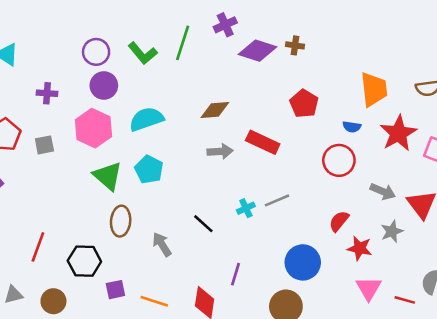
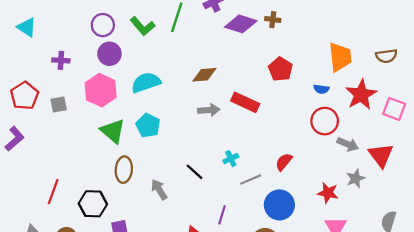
red circle: (339, 160) -> (325, 121), moved
gray line: (277, 200) -> (251, 180), moved
red semicircle: (339, 221) -> (284, 162), moved

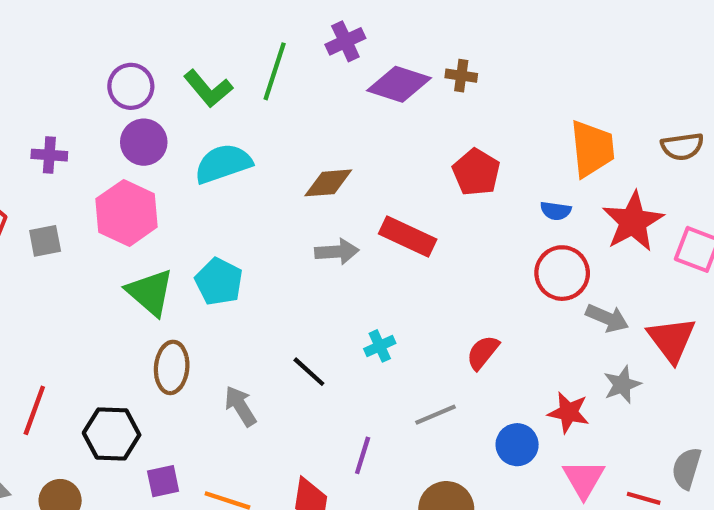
cyan semicircle: (146, 82) -> (223, 164), moved
gray line: (251, 180) -> (436, 415), moved
blue circle: (279, 205) -> (517, 445), moved, size x0.7

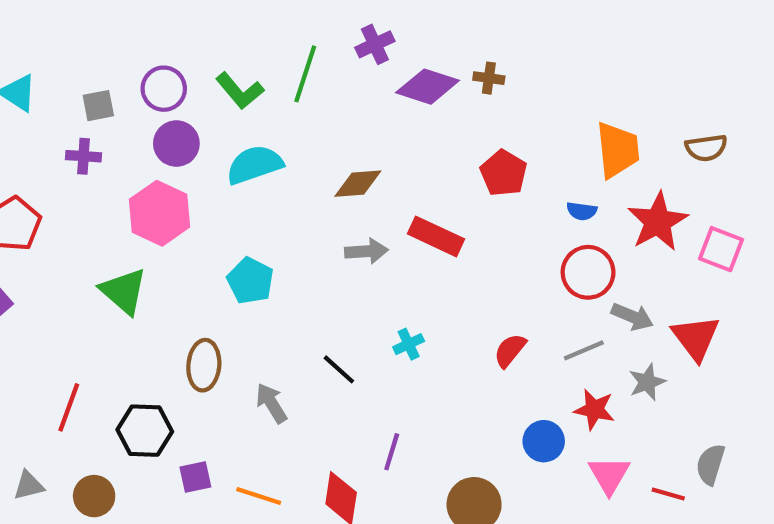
gray square: (45, 241) -> (98, 106), moved
green triangle: (150, 292) -> (124, 291), moved
gray line: (436, 415) -> (584, 350), moved

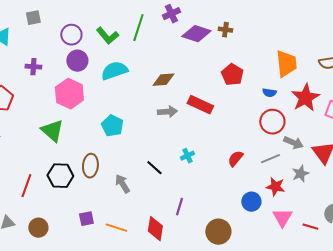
gray square: (98, 106) -> (33, 18), moved
black hexagon: (145, 431) -> (60, 176), moved

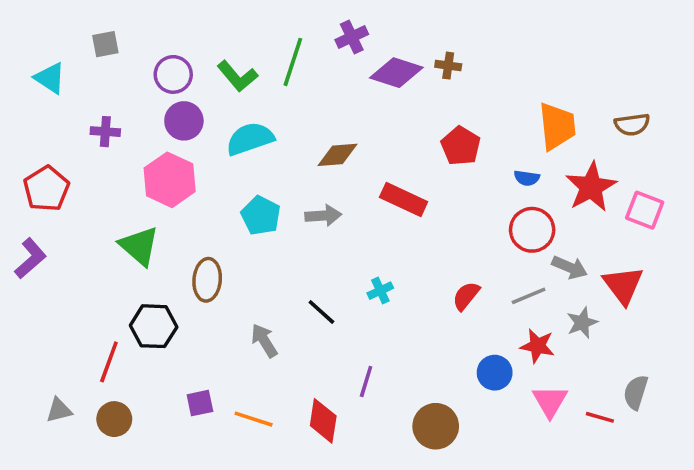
gray arrow: (167, 112) -> (323, 216), moved
cyan pentagon: (112, 126) -> (261, 216), moved
brown ellipse: (90, 166) -> (207, 280), moved
red line: (26, 186) -> (109, 362), moved

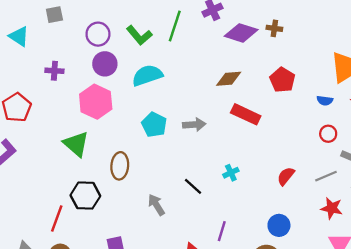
brown diamond: (337, 155) -> (229, 79), moved
red circle: (532, 230) -> (328, 134), size x0.6
blue circle: (495, 373) -> (279, 225), moved

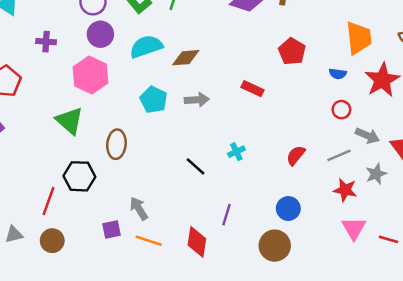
brown diamond: (229, 79) -> (186, 58), moved
red rectangle: (246, 114) -> (252, 89), size x0.7
gray arrow: (156, 205) -> (139, 208), moved

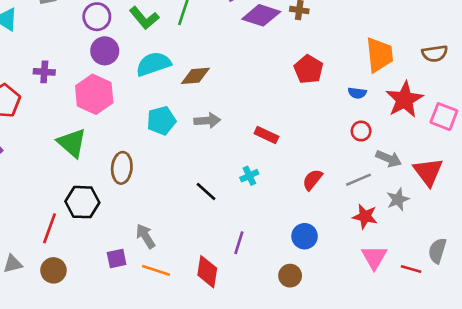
purple cross: (46, 42) -> (44, 72), moved
red rectangle: (252, 89) -> (266, 135), moved
cyan pentagon: (154, 100) -> (161, 121), turned 30
brown circle: (275, 246) -> (290, 276), size x0.7

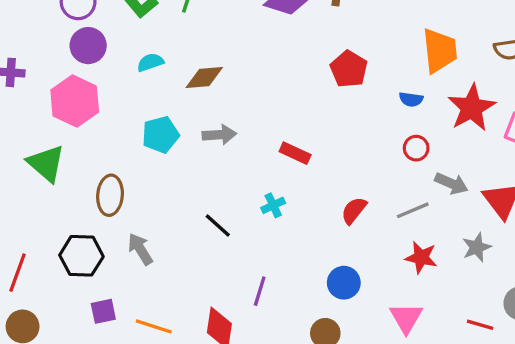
cyan semicircle: (153, 64) -> (150, 62), size x0.6
gray star: (398, 199) -> (477, 247), moved
black hexagon: (82, 202) -> (81, 256), moved
gray arrow: (145, 236) -> (140, 249), moved
pink triangle: (374, 257) -> (406, 318), moved

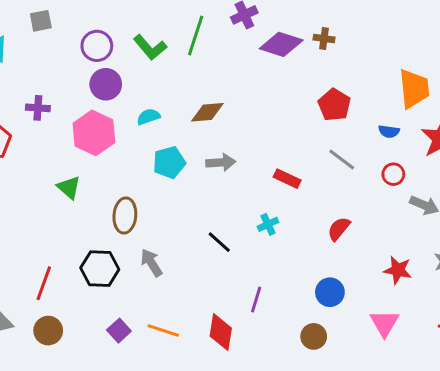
cyan semicircle: (150, 62) -> (148, 117), moved
green triangle: (46, 163) -> (69, 187), size x0.7
gray line: (413, 210) -> (342, 159), moved, turned 60
purple square: (103, 311) -> (119, 331), moved, turned -30

